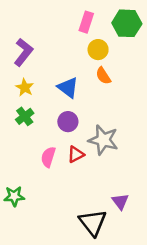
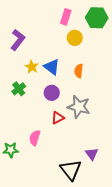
orange semicircle: (103, 76) -> (79, 71), moved, turned 40
yellow star: (25, 88) -> (32, 67), moved
pink semicircle: (48, 157) -> (35, 138), moved

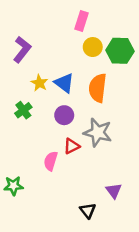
green hexagon: (97, 18) -> (120, 51), moved
orange semicircle: (79, 71) -> (98, 88), size x1.6
pink semicircle: (35, 138) -> (51, 161), moved
black triangle: (71, 170) -> (88, 211), size x0.6

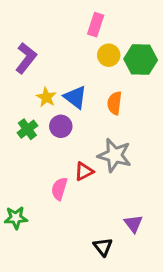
orange semicircle: (98, 88) -> (114, 103), size x0.7
purple circle: (64, 115) -> (61, 126), moved

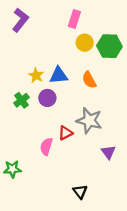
purple L-shape: (26, 58) -> (20, 20), moved
blue triangle: (75, 97) -> (59, 75), turned -42
orange semicircle: (114, 103) -> (89, 80), turned -36
purple triangle: (133, 224) -> (108, 152), moved

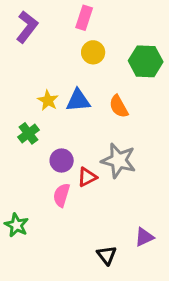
pink rectangle: (74, 19) -> (84, 18), moved
yellow circle: (85, 43) -> (93, 52), moved
purple circle: (47, 98) -> (62, 161), moved
purple triangle: (108, 152) -> (144, 237), moved, turned 42
green star: (12, 169) -> (16, 225), turned 30

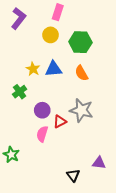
yellow circle: (93, 52) -> (51, 35), moved
green hexagon: (146, 61) -> (80, 42), moved
purple triangle: (144, 237) -> (99, 163), turned 32

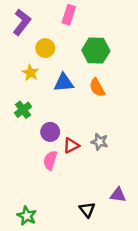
yellow circle: (51, 35) -> (45, 48), moved
yellow star: (33, 69) -> (30, 73), moved
gray star: (81, 110) -> (99, 142), moved, size x0.6
green star: (11, 155) -> (27, 216), moved

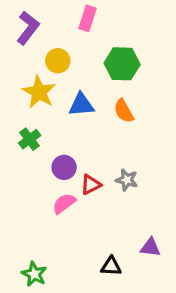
yellow star: (30, 73) -> (39, 92), size x1.5
pink semicircle: (50, 160) -> (64, 203), turned 36
black triangle: (87, 210) -> (111, 266), turned -49

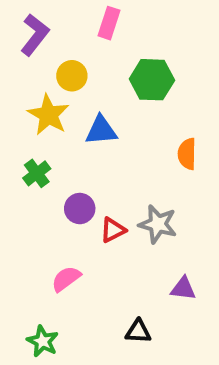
orange semicircle: (124, 111) -> (187, 154), moved, turned 30
gray star: (127, 180) -> (158, 224), size x1.4
pink semicircle: (64, 203) -> (66, 279), moved
purple triangle: (150, 247) -> (183, 289), moved

